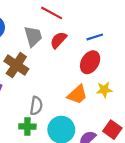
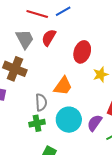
blue line: (95, 37) -> (63, 11), moved
orange trapezoid: (77, 94) -> (63, 86), moved

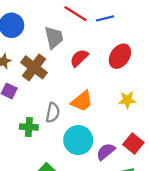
red semicircle: (49, 38) -> (79, 58), moved
red ellipse: (82, 52) -> (120, 56), moved
green cross: (37, 123) -> (29, 127), moved

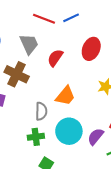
green cross: (29, 127) -> (36, 137), moved

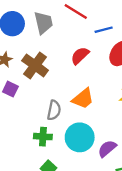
blue line: (71, 18) -> (104, 30), moved
gray trapezoid: (29, 44) -> (43, 23), moved

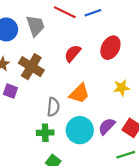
blue line: (104, 30) -> (93, 13), moved
purple semicircle: (107, 149) -> (107, 126), moved

